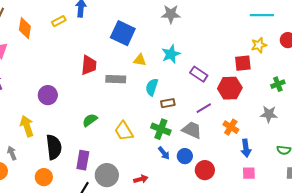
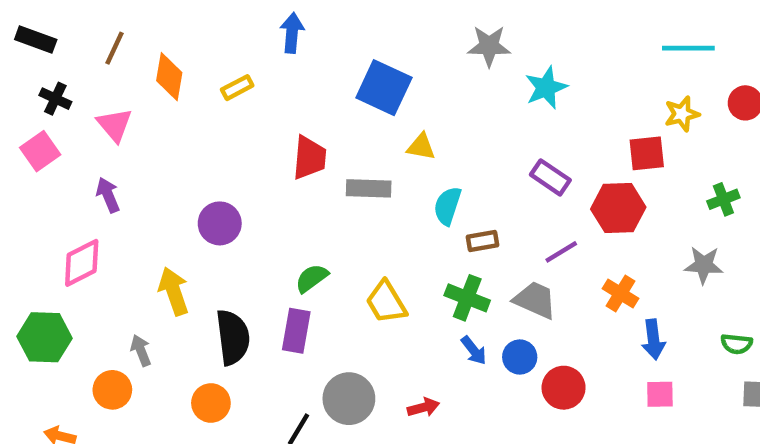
yellow rectangle: (59, 21) -> (237, 88), moved
cyan star: (171, 54) -> (546, 88), moved
purple rectangle: (83, 160) -> (296, 331), moved

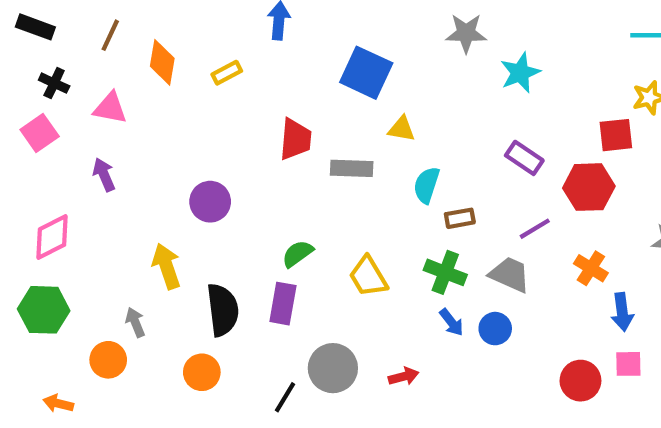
pink triangle: (115, 125) -> (110, 108), turned -39
pink diamond: (82, 263) -> (52, 237), moved
red circle: (564, 388) -> (580, 381), moved

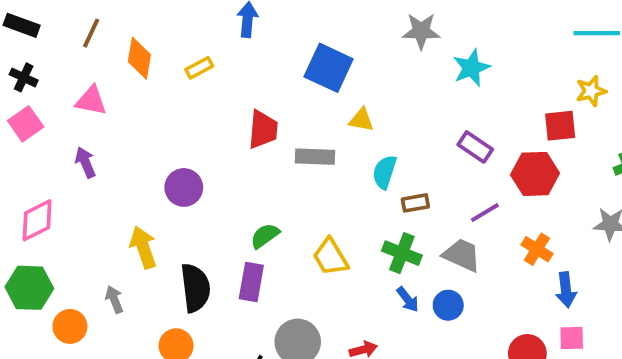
black cross: (54, 83) -> (24, 77), moved
orange circle: (108, 360) -> (70, 326), moved

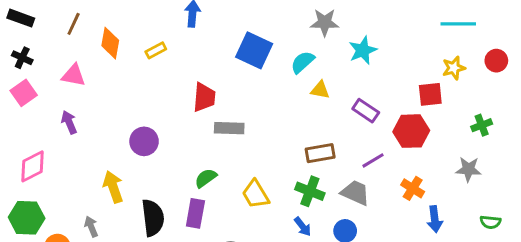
yellow triangle: (361, 120) -> (320, 90), moved
gray rectangle: (315, 157) -> (229, 128), moved
cyan semicircle: (385, 172) -> (303, 62), moved, turned 30
brown rectangle: (415, 203) -> (320, 153), size x1.4
blue arrow: (408, 299) -> (303, 227), moved

